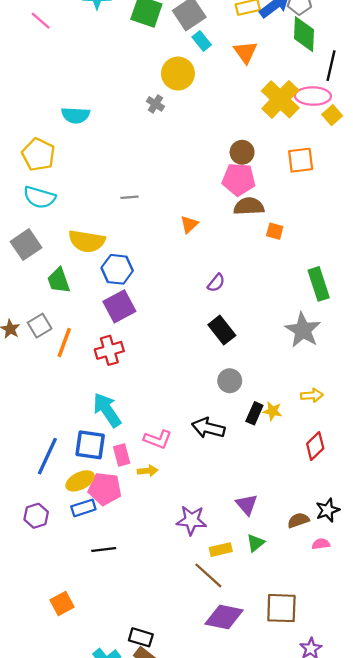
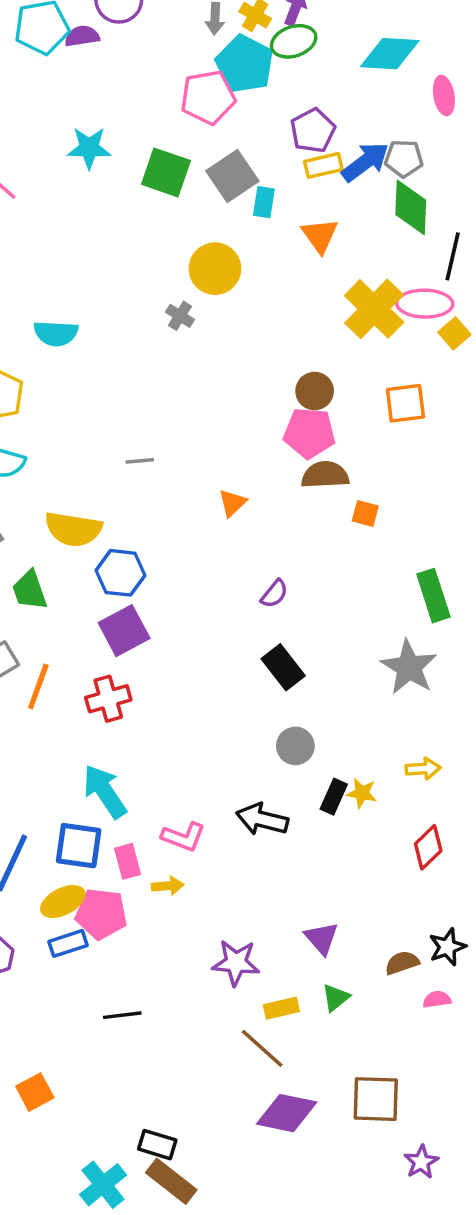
cyan rectangle: (202, 41) -> (264, 202), moved, turned 48
black line: (104, 550) -> (122, 1015), moved

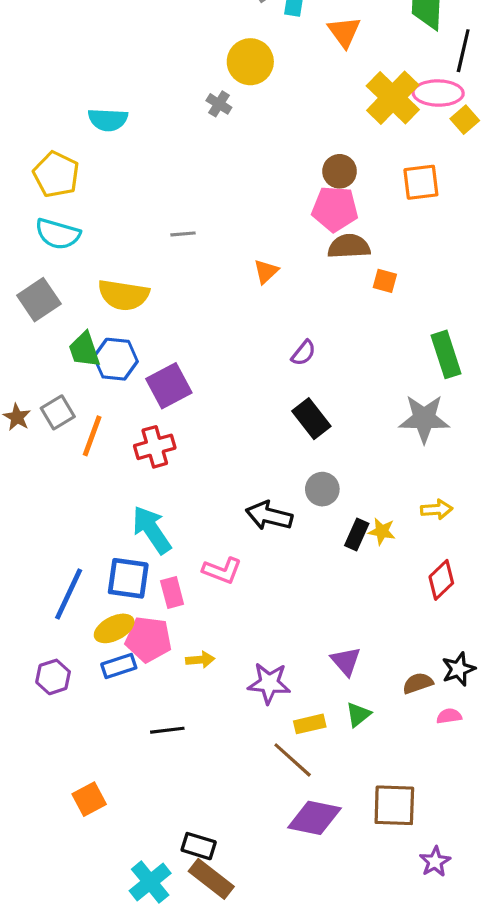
blue hexagon: (121, 573) -> (116, 359), moved
gray star: (409, 667) -> (424, 419), turned -30
black arrow: (262, 819) -> (269, 516), moved
yellow arrow: (168, 886) -> (200, 660), moved

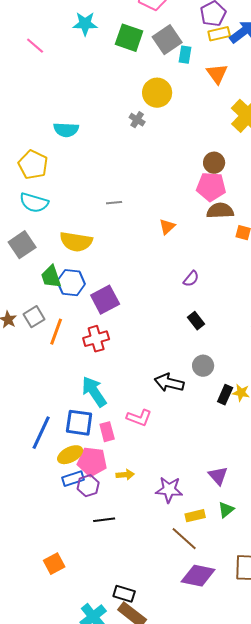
black rectangle: (311, 419) -> (196, 321), size x0.7
purple hexagon: (53, 677) -> (88, 486), moved

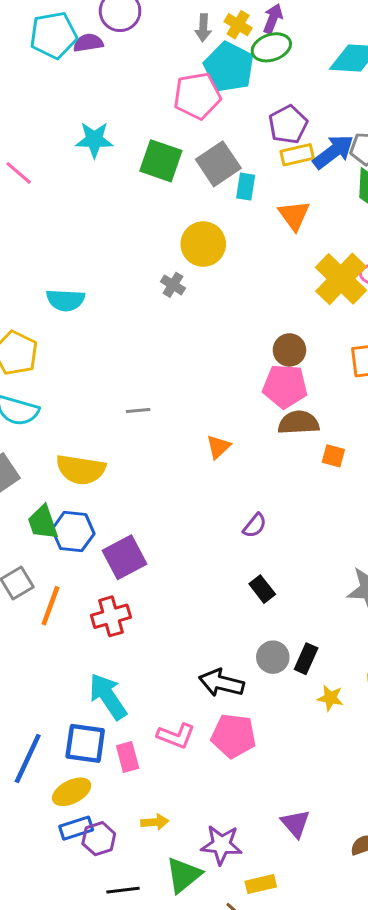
black rectangle: (225, 395) -> (306, 659), moved
pink pentagon: (92, 462) -> (233, 736), moved
green triangle: (226, 510) -> (184, 875), moved, size x1.5

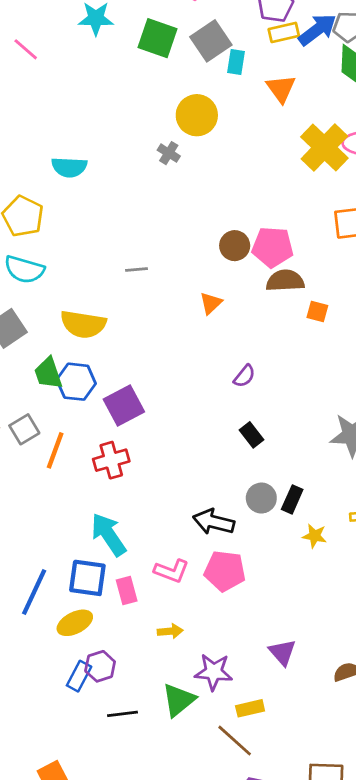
brown circle: (289, 350) -> (235, 246), moved
yellow arrow: (155, 822) -> (170, 631), moved
blue rectangle: (76, 828) -> (79, 676), moved, turned -44

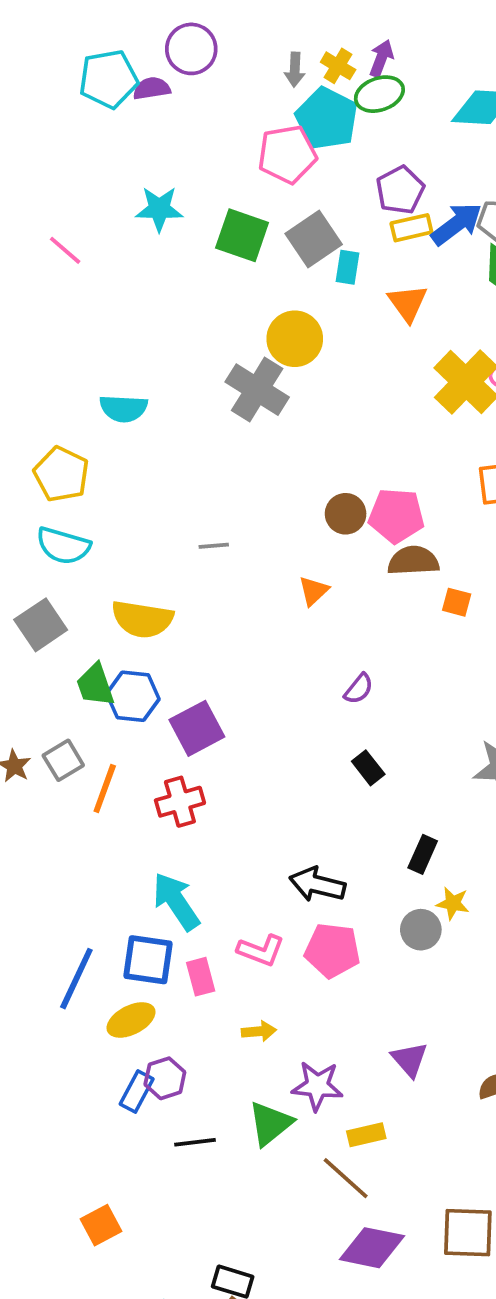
gray cross: (169, 153) -> (257, 390), size x2.0
gray circle: (261, 498) -> (421, 930), moved

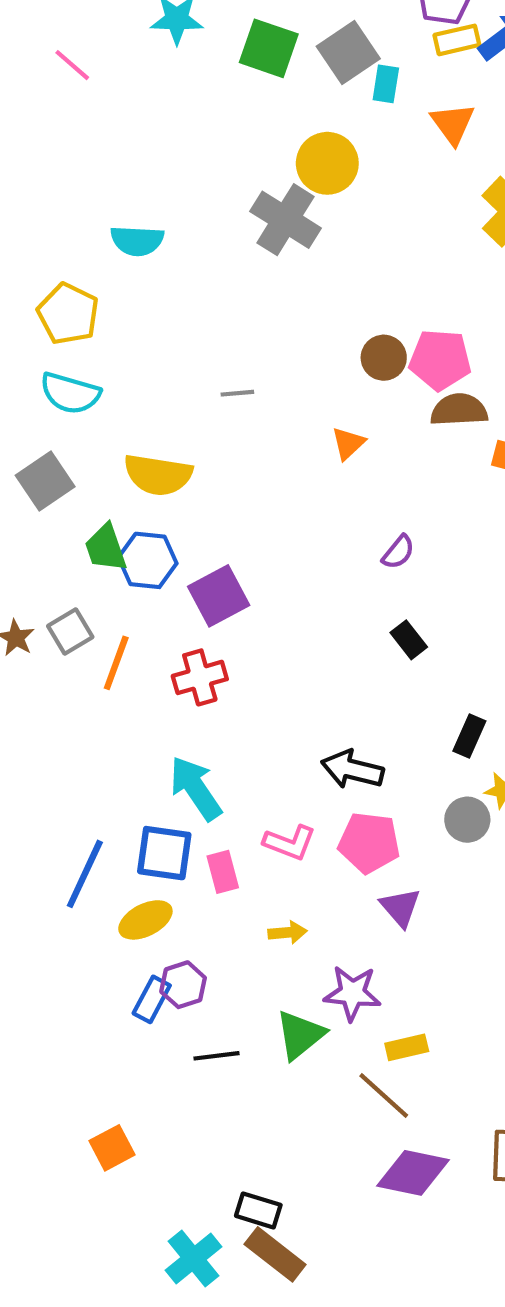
purple triangle: (410, 1060) -> (400, 907), moved

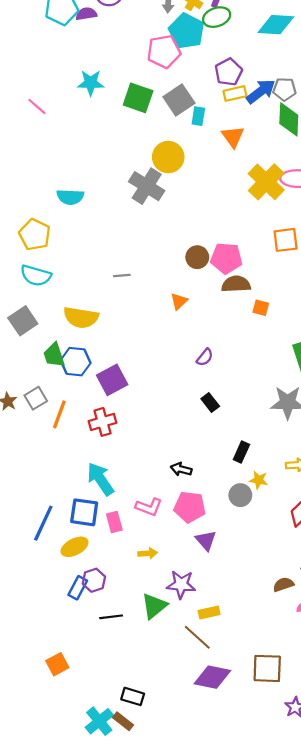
black arrow: (352, 769) -> (181, 469), size x0.7
brown rectangle: (275, 1254) -> (123, 721), moved, size x0.7

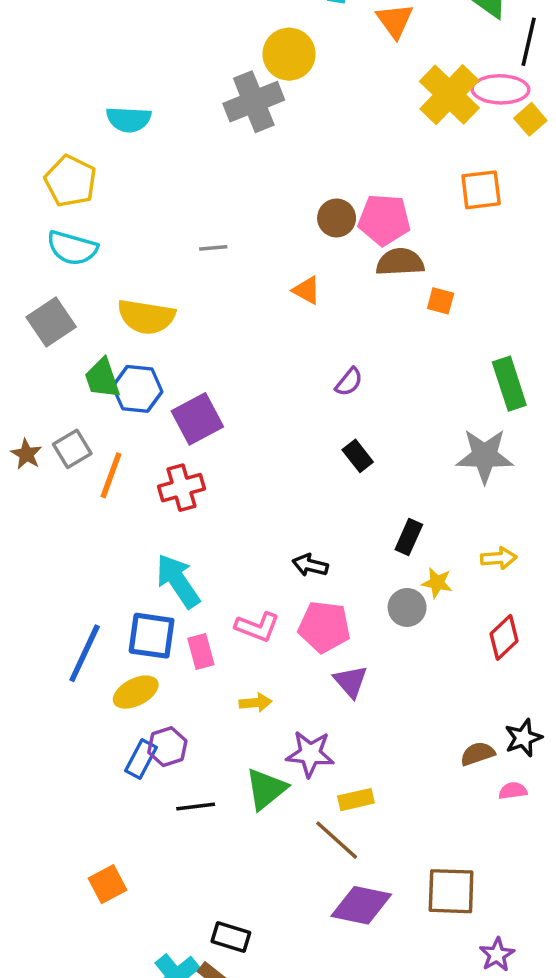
gray cross: (147, 186) -> (254, 102), turned 36
orange triangle: (179, 301) -> (307, 290), turned -48

